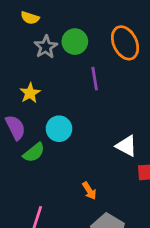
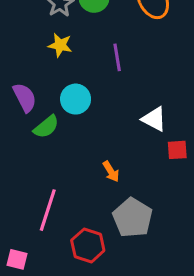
purple line: (95, 79) -> (117, 57), moved
yellow star: (30, 93) -> (60, 45), moved, turned -30

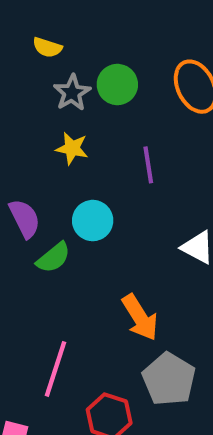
orange arrow: (111, 171) -> (140, 317), size x1.6

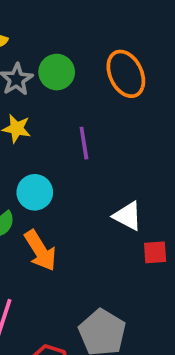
orange arrow: (140, 317) -> (40, 251), moved

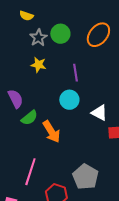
orange ellipse: (126, 74) -> (98, 35), turned 65
cyan circle: (35, 192) -> (69, 100), moved

